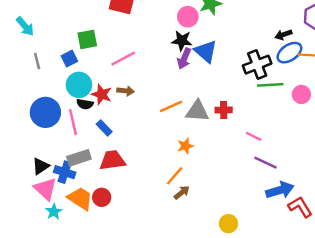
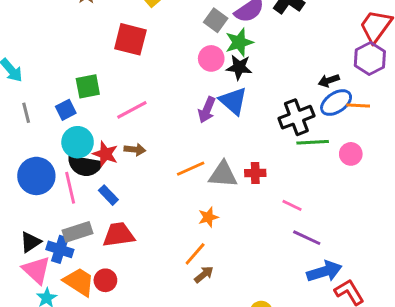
black star: (182, 41) -> (239, 67), moved
black semicircle: (85, 104) -> (85, 166), size x1.6

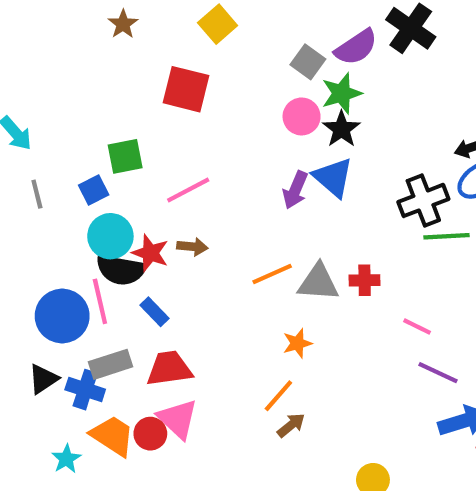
black star: (239, 67) -> (341, 129), turned 30
blue circle: (36, 176) -> (62, 316), moved
pink triangle: (36, 270) -> (178, 419), moved

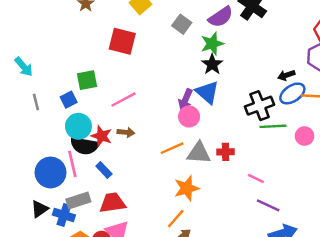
gray square: (308, 62) -> (182, 24), moved
pink circle: (302, 116) -> (189, 117), moved
orange star: (297, 343) -> (187, 188), size x1.5

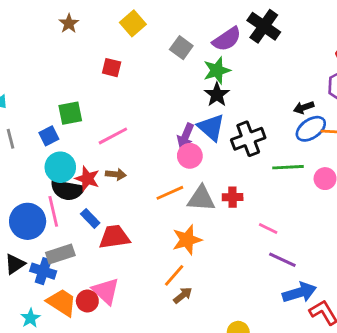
red square: (122, 41) -> (112, 68), size x0.6
black cross: (260, 106) -> (248, 139), moved
red trapezoid: (112, 203) -> (114, 237), moved

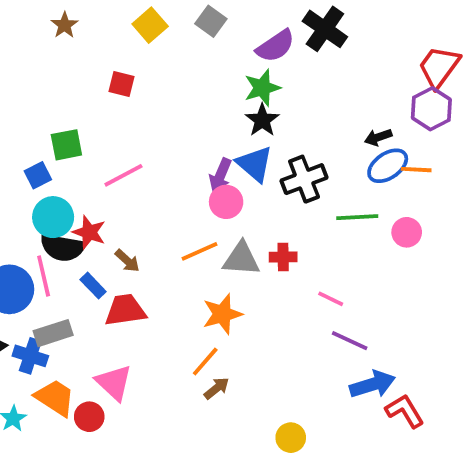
gray square: (181, 48) -> (211, 21), moved
brown arrow: (116, 174) -> (127, 261), moved, turned 36
red circle: (87, 301) -> (89, 417), moved

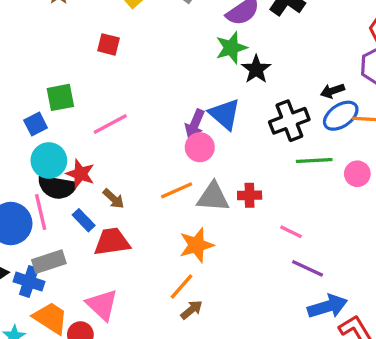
black star: (262, 120) -> (256, 69), moved
black cross: (304, 179) -> (289, 121), moved

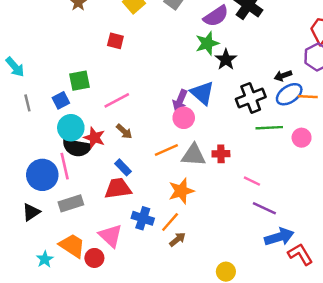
brown arrow: (114, 199) -> (124, 131), moved
blue rectangle: (84, 220) -> (123, 167), moved
blue cross: (29, 282) -> (143, 218), moved

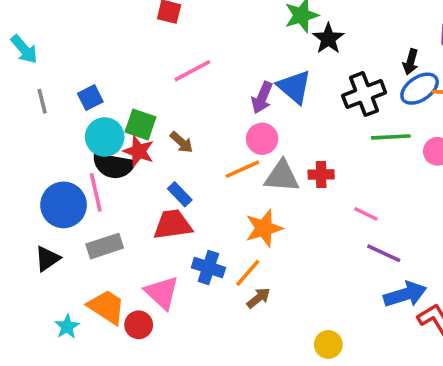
black arrow: (283, 76) -> (411, 62), turned -56
green square: (80, 81) -> (140, 124), moved, turned 30
pink line: (117, 100) -> (192, 71), moved
pink circle: (184, 118) -> (262, 139), moved

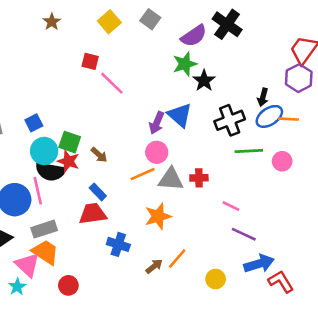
pink line: (192, 71) -> (112, 83), moved, turned 72
orange line: (248, 273) -> (177, 259), moved
pink triangle: (162, 293) -> (27, 265), moved
orange trapezoid: (106, 307) -> (45, 252), moved
yellow circle: (328, 344) -> (216, 279), moved

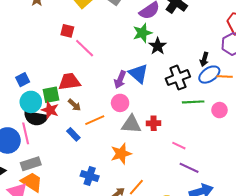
green square: (70, 142) -> (51, 95), turned -30
orange line: (143, 174) -> (95, 120), moved
red trapezoid: (93, 214) -> (69, 82), moved

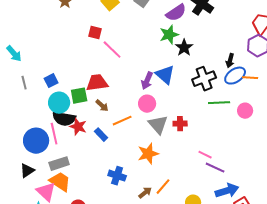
red star: (50, 110) -> (78, 127), moved
gray triangle: (131, 124) -> (158, 125), turned 45
pink line: (179, 146) -> (205, 155), moved

